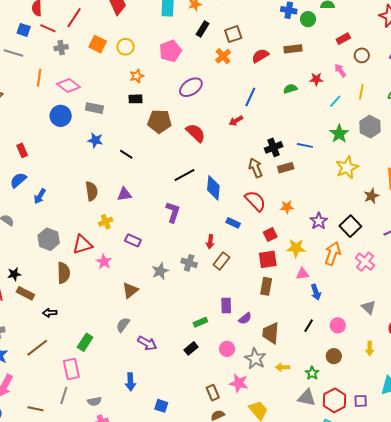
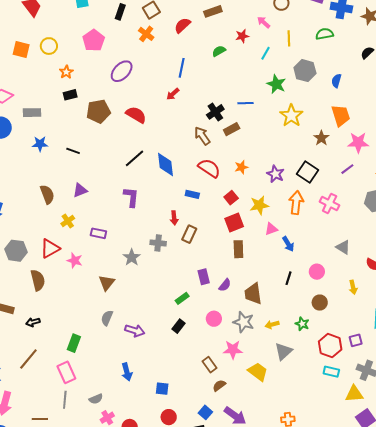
gray triangle: (307, 398) -> (283, 351), moved, turned -42

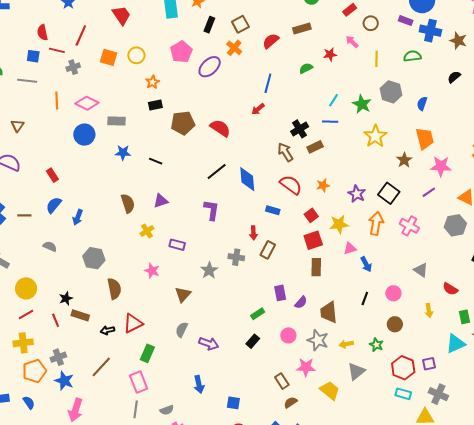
cyan line: (265, 53) -> (333, 100), moved
purple ellipse: (122, 71) -> (210, 67), moved
red triangle: (50, 248) -> (133, 323), moved

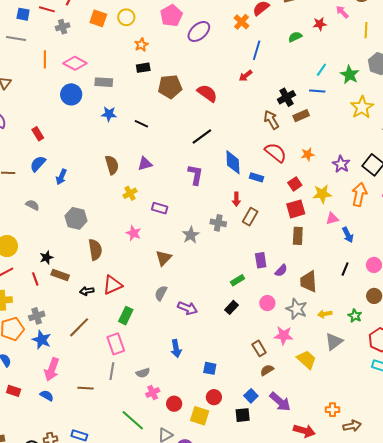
orange cross: (234, 48) -> (242, 22), moved
blue diamond: (247, 179) -> (233, 162), moved

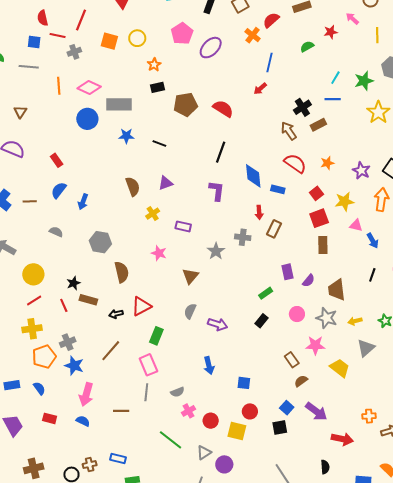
green star: (350, 75) -> (364, 81), turned 30
gray rectangle: (104, 82) -> (119, 104), size x1.4
black line: (202, 136) -> (221, 152), turned -30
pink triangle: (332, 219) -> (356, 225), turned 32

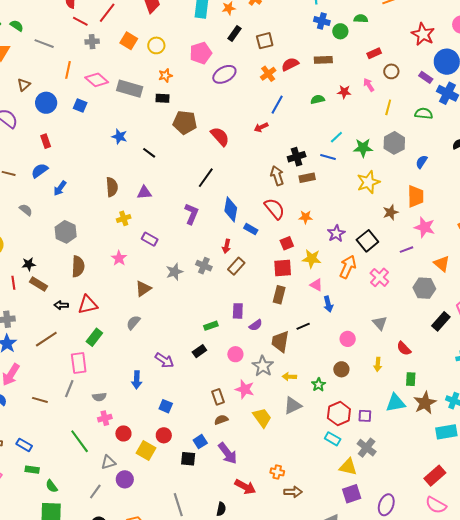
blue square: (34, 42) -> (80, 105), moved
gray rectangle: (119, 104) -> (130, 89), moved
blue circle: (87, 119) -> (46, 103), moved
black line: (372, 275) -> (303, 326), moved, turned 32
purple arrow: (218, 324) -> (164, 360), moved

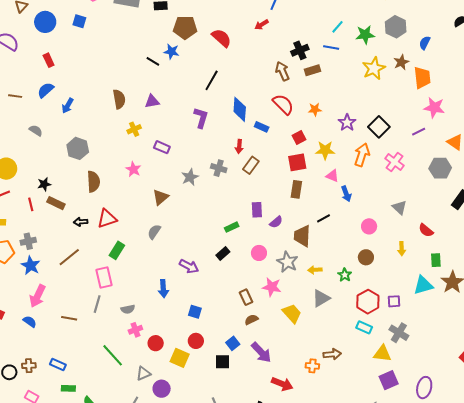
blue star: (119, 137) -> (171, 52), moved
brown star: (391, 212) -> (401, 62), moved
brown arrow: (293, 492) -> (332, 354), moved

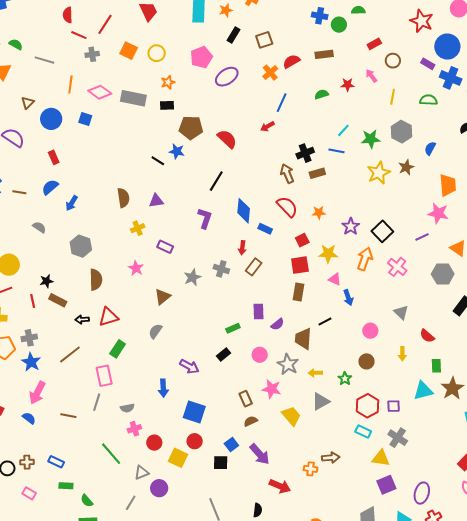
orange trapezoid: (422, 78) -> (448, 185), moved
blue square: (195, 312) -> (194, 412), size x1.6

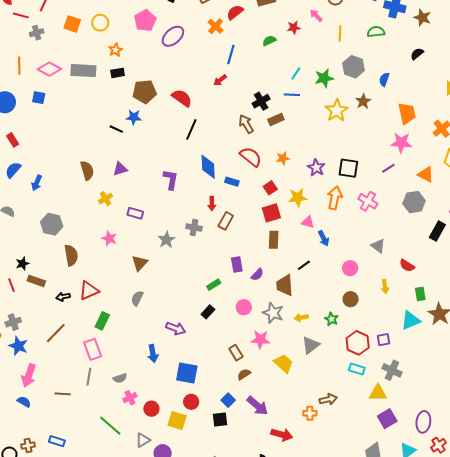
black line: (216, 181) -> (191, 129), moved
black square: (382, 231) -> (348, 168), turned -30

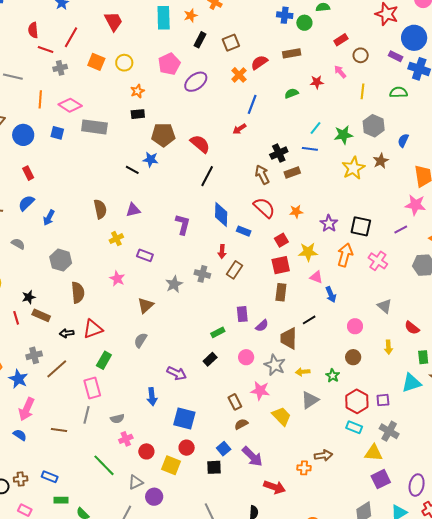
gray rectangle: (83, 71) -> (94, 127), moved
gray cross: (13, 322) -> (34, 355), moved

